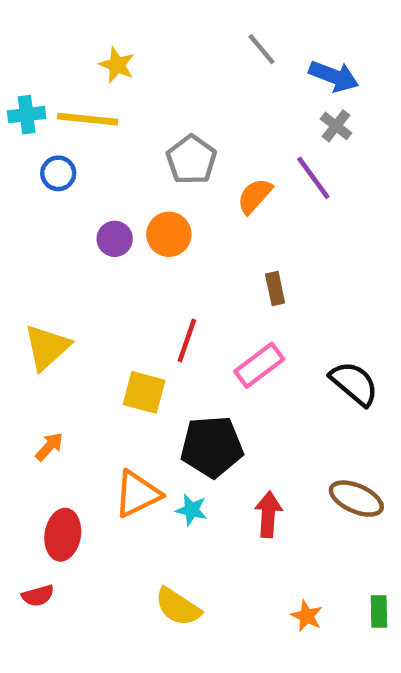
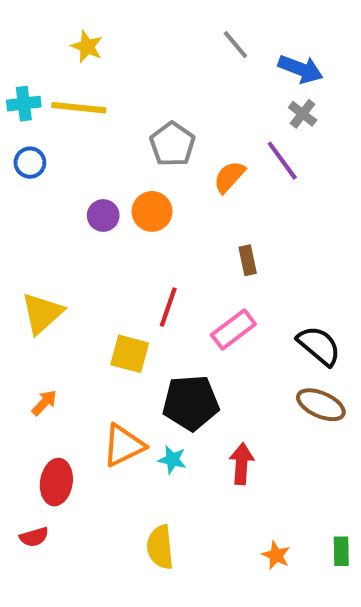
yellow star: (117, 65) -> (87, 47), moved
blue circle: (58, 173) -> (30, 163), moved
brown ellipse: (356, 499) -> (321, 405), moved
yellow semicircle: (178, 607) -> (160, 547), turned 51

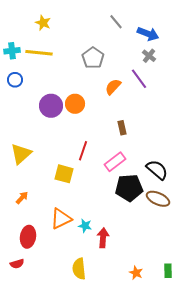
gray pentagon: (172, 144) -> (93, 58), moved
purple circle: (103, 215) -> (51, 106), size x1.5
black pentagon: (191, 403) -> (129, 188), moved
red arrow: (242, 464) -> (103, 238), moved

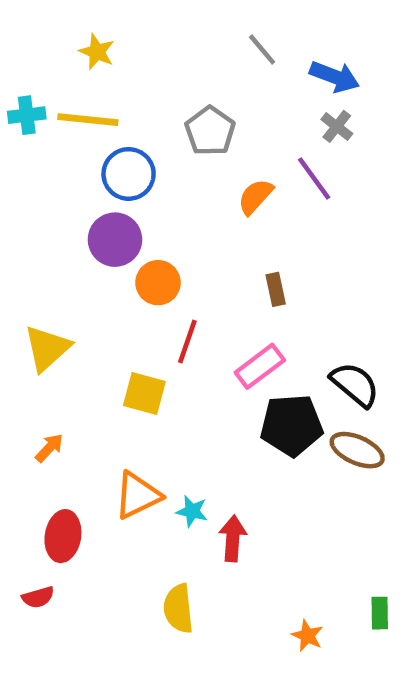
blue circle: (15, 80) -> (129, 174), moved, size x1.5
orange circle: (75, 104) -> (158, 283), moved
orange star: (136, 273) -> (307, 636), moved

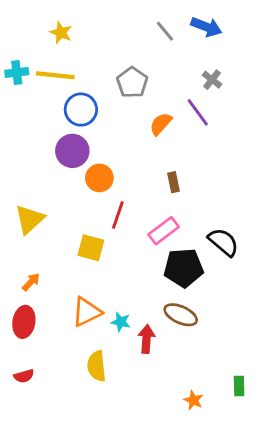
blue arrow: (335, 77) -> (206, 27), moved
brown ellipse: (357, 450) -> (181, 315), moved
red ellipse: (63, 536) -> (24, 322), moved
yellow semicircle: (178, 609) -> (97, 366), moved

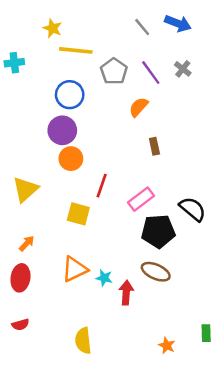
yellow line: (55, 75) -> (76, 50), moved
purple line: (198, 112) -> (151, 73), moved
orange circle: (99, 178) -> (71, 159), moved
brown rectangle: (174, 182) -> (154, 146), moved
yellow semicircle: (97, 366) -> (83, 341), moved

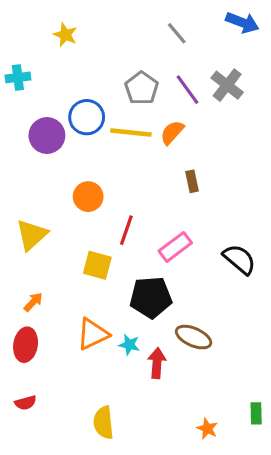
blue arrow: (178, 23) -> (242, 23), moved
yellow line: (76, 50) -> (131, 132), moved
gray cross: (183, 69) -> (227, 85), size x1.5
purple circle: (62, 130) -> (47, 135), moved
black pentagon: (158, 231) -> (151, 297), moved

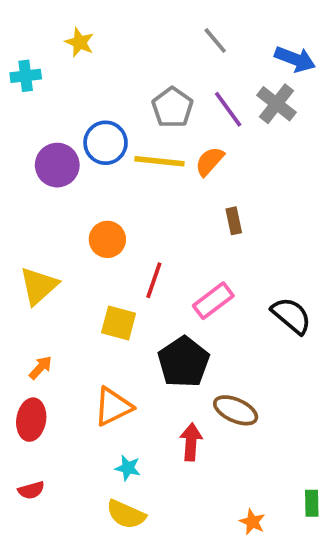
blue arrow: (242, 23) -> (295, 59), moved
cyan cross: (18, 77) -> (26, 76), moved
black pentagon: (151, 297) -> (184, 362), turned -30
cyan star: (129, 345) -> (128, 468), moved
yellow semicircle: (103, 423) -> (126, 514), turned -60

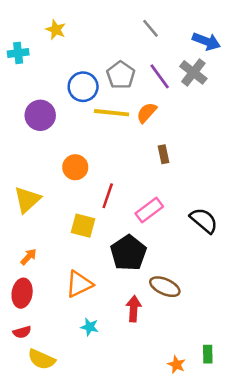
blue circle: (106, 143) -> (83, 87), moved
red semicircle: (31, 490) -> (22, 332), moved
green rectangle: (312, 503) -> (208, 354), moved
yellow semicircle: (126, 514) -> (42, 359), moved

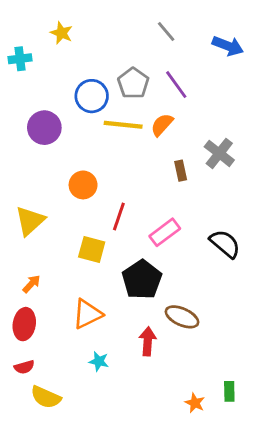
gray cross: (193, 72) -> (219, 153), moved

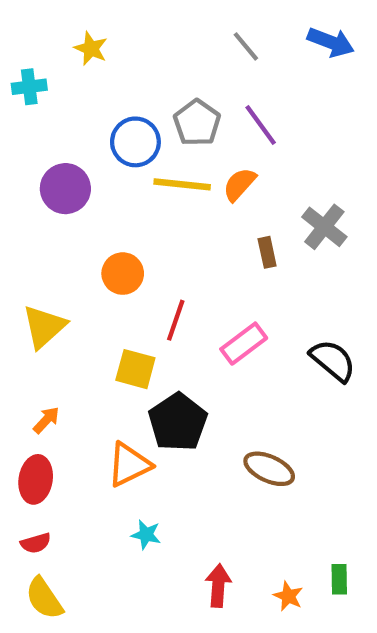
blue arrow: (228, 46) -> (331, 42), moved
black pentagon: (142, 280) -> (178, 422), moved
red arrow: (148, 341) -> (218, 586), moved
yellow semicircle: (46, 397) -> (44, 598), moved, turned 32

